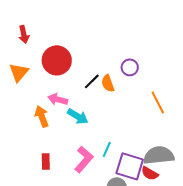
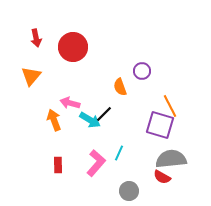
red circle: (57, 60) -> (73, 47), moved
black line: (92, 81) -> (104, 114), moved
purple square: (130, 166) -> (160, 125), moved

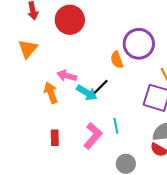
purple circle: (142, 71) -> (139, 44), size x1.8
cyan line: (119, 153) -> (116, 126), turned -35

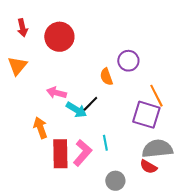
purple circle: (139, 44) -> (128, 61), size x0.7
orange arrow: (51, 93) -> (40, 128), moved
red rectangle: (55, 138) -> (60, 154), moved, size x1.8

